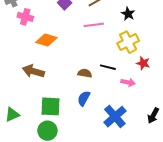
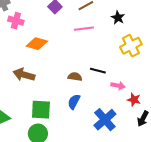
yellow cross: (128, 42) -> (131, 46), moved
red star: (143, 63) -> (134, 100), moved

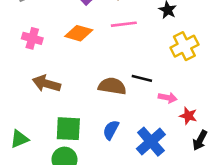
pink cross: (16, 21) -> (32, 38), moved
orange diamond: (37, 44) -> (79, 33), moved
brown semicircle: (75, 77) -> (112, 86), size x1.5
blue semicircle: (74, 102) -> (111, 130), moved

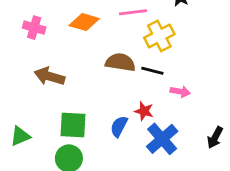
yellow cross: (184, 46) -> (159, 36), moved
brown semicircle: (112, 86) -> (120, 62), moved
red star: (188, 116) -> (144, 111), moved

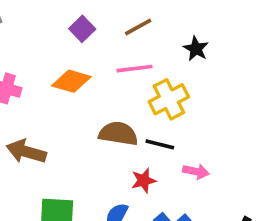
red star: (144, 111) -> (144, 180), moved, turned -30

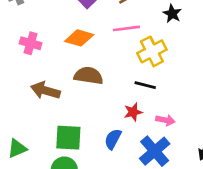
brown semicircle: (118, 134) -> (89, 76), moved
pink arrow: (196, 171) -> (165, 120), moved

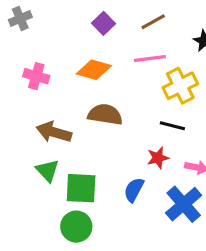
green triangle: (17, 148) -> (47, 171), moved, turned -50

